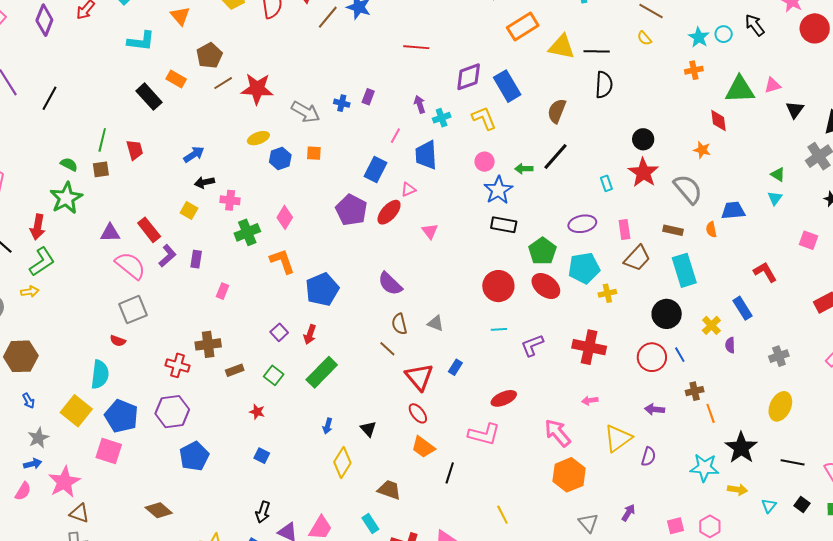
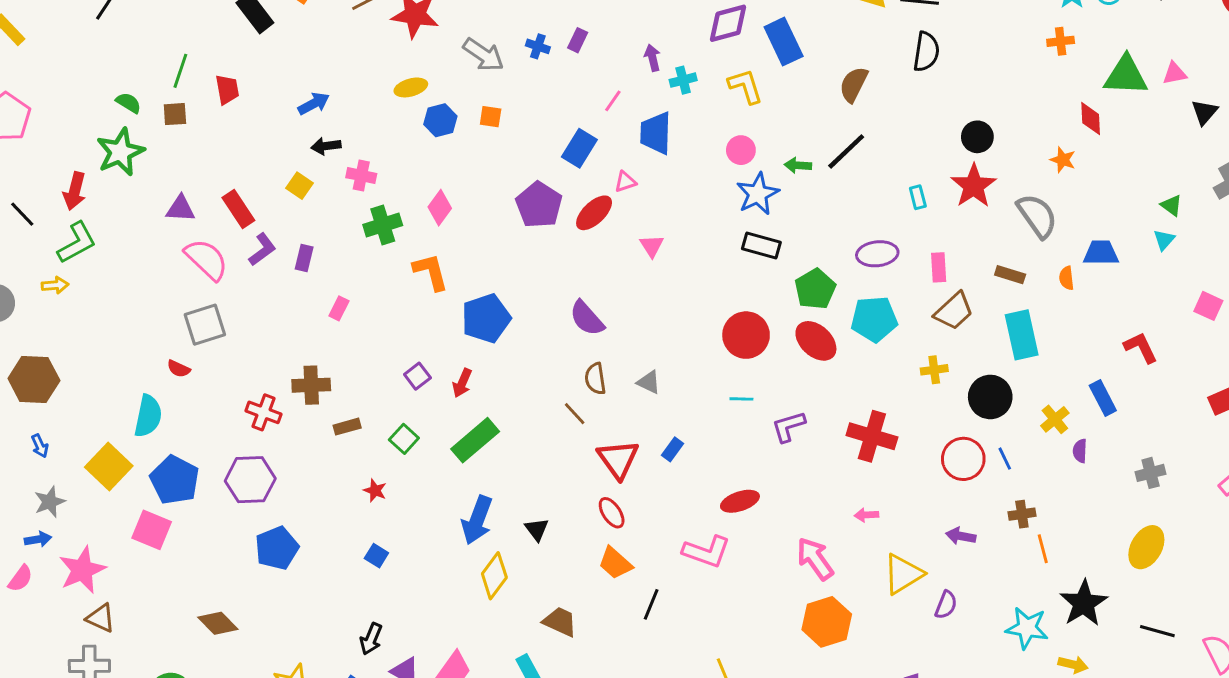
yellow cross: (607, 293) -> (934, 370), moved
blue arrow: (328, 426) -> (477, 520), size x2.0

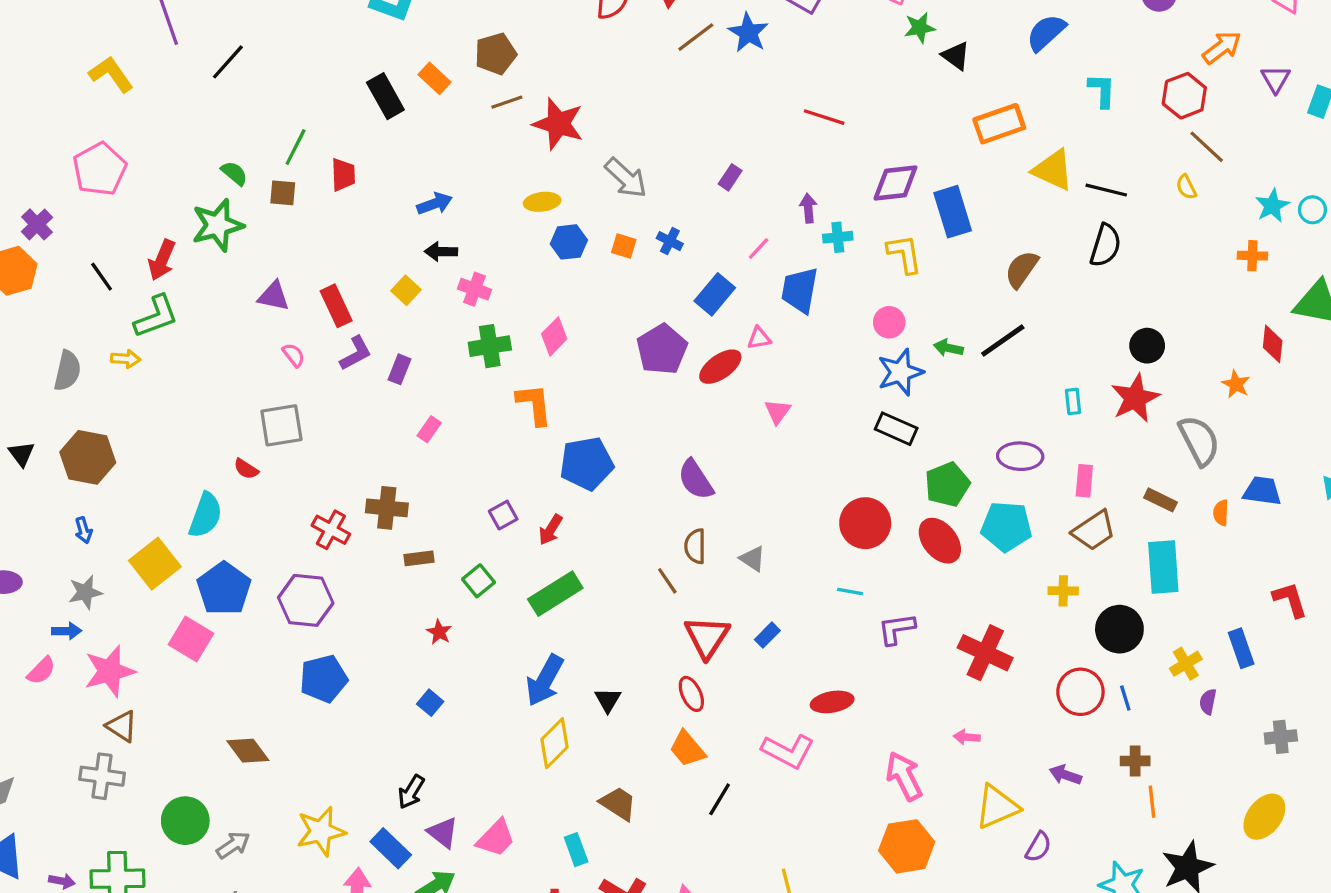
blue cross: (538, 46) -> (670, 241), moved
pink semicircle: (206, 259) -> (294, 355), size x0.5

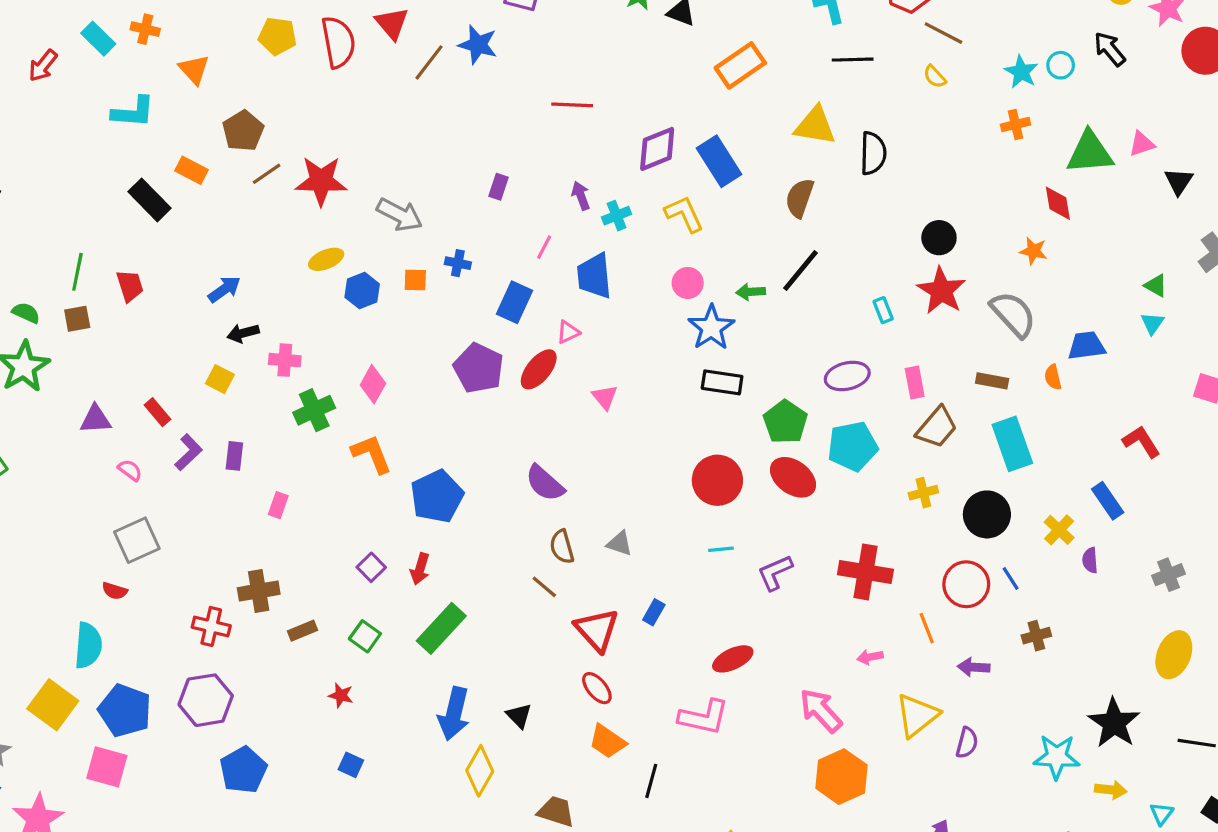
yellow triangle: (1053, 170) -> (815, 126), moved
black line: (1106, 190) -> (853, 60), moved
red rectangle: (336, 306) -> (158, 412), size x0.7
orange line: (1152, 802) -> (927, 628), moved

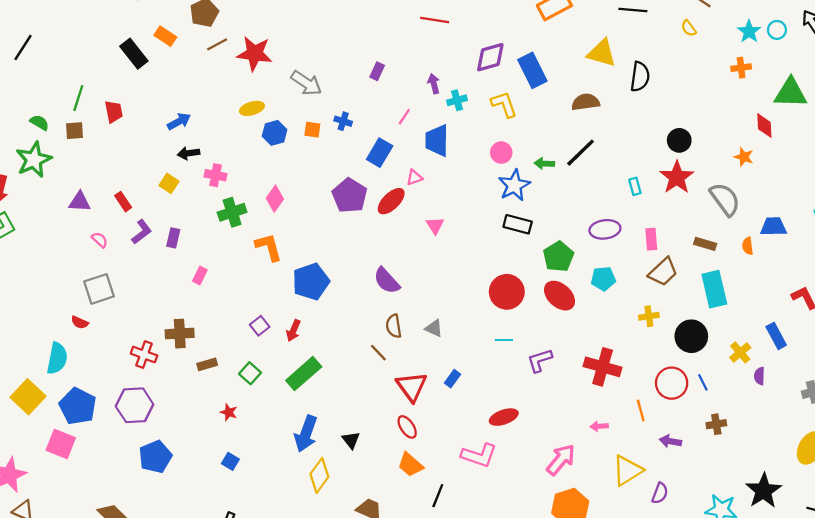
brown semicircle: (800, 198) -> (586, 102), turned 56
cyan pentagon: (853, 446) -> (603, 279), size x0.7
pink arrow: (821, 711) -> (561, 460), turned 76

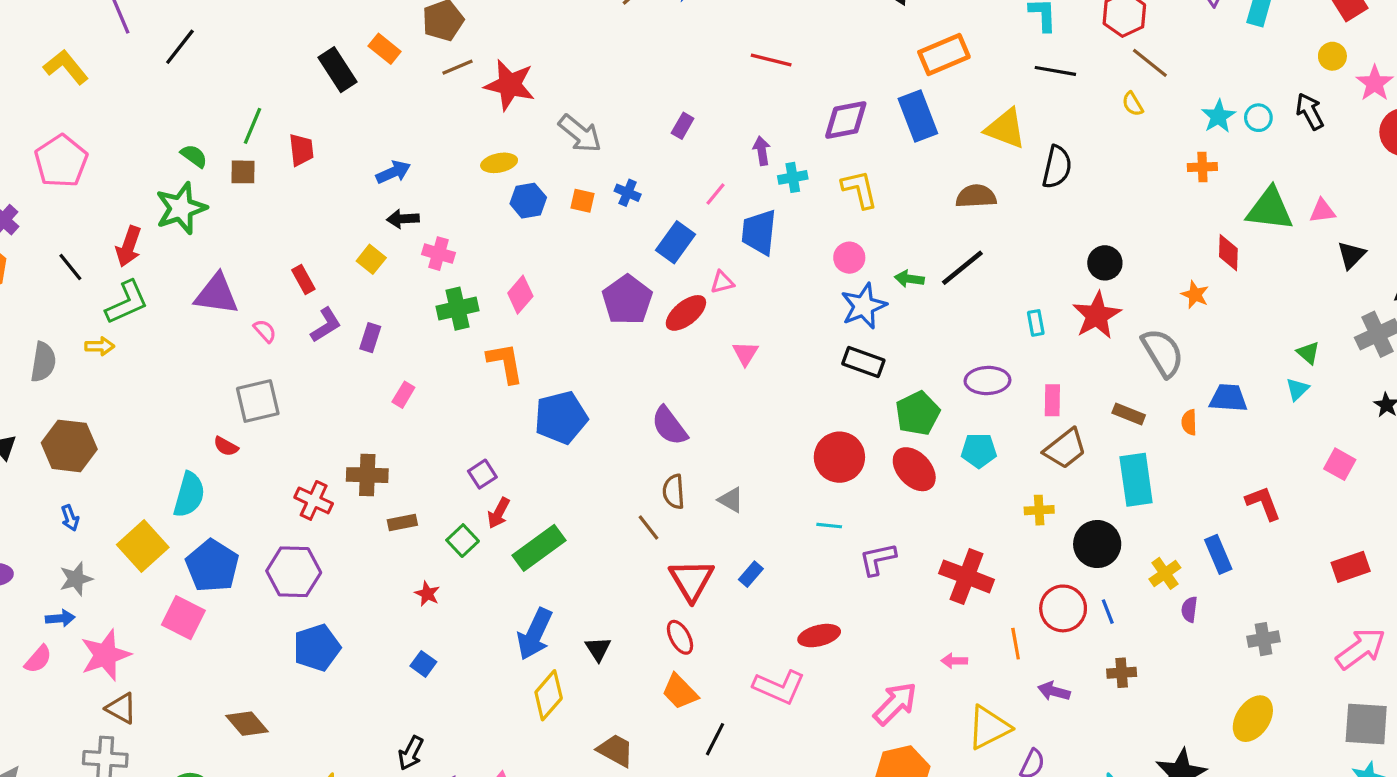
blue rectangle: (532, 70) -> (918, 116), moved
purple triangle: (80, 202) -> (217, 294), moved, size x1.4
red arrow: (293, 331) -> (499, 513), moved

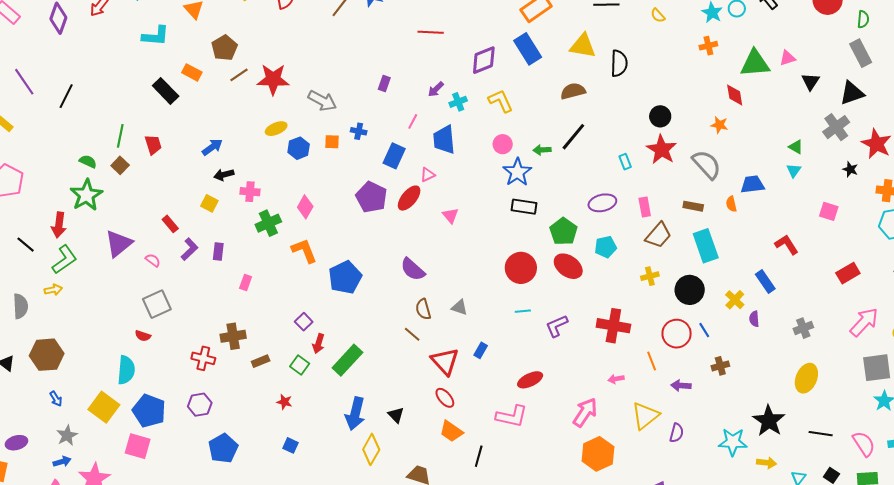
purple arrow: (762, 151) -> (436, 89), turned -114
brown square: (243, 172) -> (120, 165), turned -36
purple triangle: (217, 294) -> (119, 244), turned -36
purple hexagon: (294, 572) -> (200, 405), size x0.7

